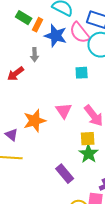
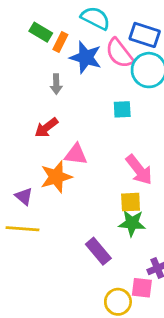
red arrow: (16, 74) -> (46, 128), moved
pink triangle: (64, 111) -> (76, 154), moved, turned -48
green star: (89, 154) -> (132, 223), turned -30

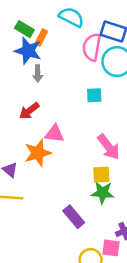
pink semicircle: (119, 53) -> (92, 47), turned 48
blue star: (86, 57) -> (28, 51), moved

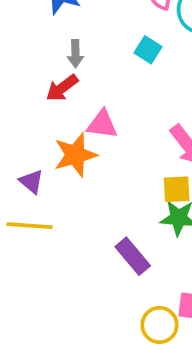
gray arrow: (38, 74) -> (75, 54), moved
cyan square: (94, 95) -> (148, 50), moved, turned 35

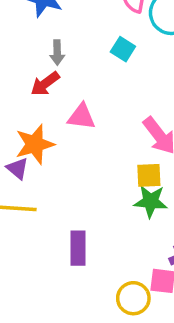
orange star: (75, 155) -> (35, 144), moved
purple rectangle: (133, 256) -> (78, 248), moved, turned 40

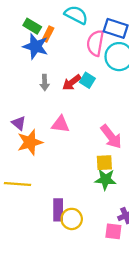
red arrow: (45, 84) -> (72, 83), moved
purple triangle: (17, 168) -> (19, 123), moved
yellow circle: (133, 298) -> (72, 219), moved

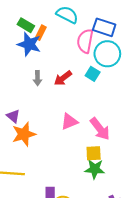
cyan square: (87, 80) -> (93, 74), moved
pink triangle: (60, 124) -> (69, 121), moved, turned -30

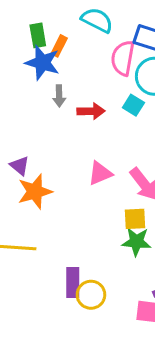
green rectangle: (26, 25) -> (38, 35), turned 49
gray arrow: (38, 78) -> (59, 96), moved
red arrow: (63, 78) -> (91, 111), turned -144

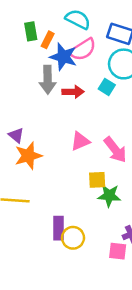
pink semicircle: (123, 58) -> (83, 49), moved, turned -132
blue star: (42, 63) -> (63, 57), moved
gray arrow: (59, 96) -> (48, 80), size x1.6
yellow square: (135, 219) -> (97, 180), moved

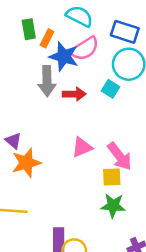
yellow square: (97, 180) -> (112, 177), moved

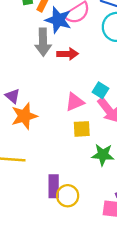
cyan square: (111, 89) -> (100, 90), moved
yellow square: (112, 177) -> (82, 129), moved

